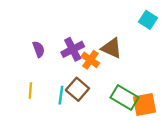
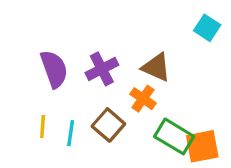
purple semicircle: (39, 49) -> (54, 69), size x1.6
orange cross: (90, 60) -> (143, 99), moved
cyan line: (61, 95) -> (71, 133), moved

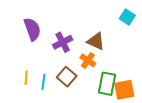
purple semicircle: (54, 69) -> (32, 29), moved
green rectangle: (174, 136) -> (107, 84), turned 70

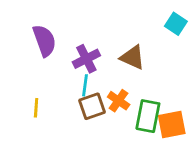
orange cross: (88, 60) -> (119, 101), moved
brown square: (67, 77) -> (92, 106), turned 30
cyan line: (43, 82) -> (85, 85), moved

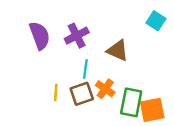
purple cross: (86, 59) -> (77, 36), moved
cyan line: (85, 85) -> (85, 69), moved
yellow line: (36, 108) -> (56, 93), moved

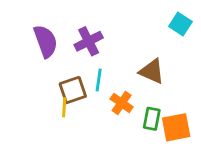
brown triangle: (118, 50) -> (152, 71), moved
brown square: (82, 94) -> (73, 90), moved
green rectangle: (131, 102) -> (152, 119), size x0.7

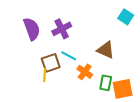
cyan line: (99, 80) -> (69, 56), turned -70

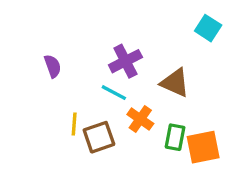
purple semicircle: (32, 29) -> (53, 66), moved, size x0.6
purple cross: (62, 29) -> (125, 61), moved
brown square: (51, 63) -> (99, 137), moved

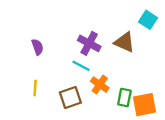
purple cross: (125, 61) -> (89, 43), turned -35
brown triangle: (175, 83) -> (124, 42), moved
yellow line: (74, 124) -> (35, 88), moved

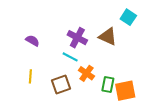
purple semicircle: (37, 47) -> (32, 41), turned -40

